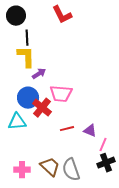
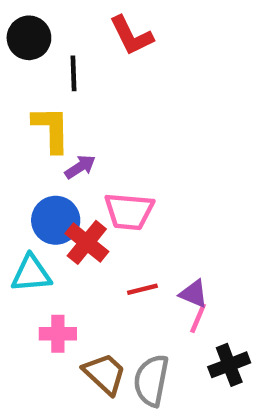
black line: (27, 38) -> (73, 73), moved
pink line: (103, 145) -> (198, 318), moved
pink cross: (22, 170) -> (58, 334), moved
gray semicircle: (71, 170) -> (151, 380), turned 30

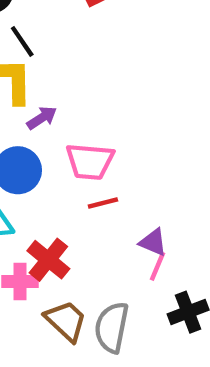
black line: (73, 73) -> (22, 41), moved, turned -32
red cross: (87, 242) -> (48, 260), moved
red line: (142, 289) -> (103, 203), moved

